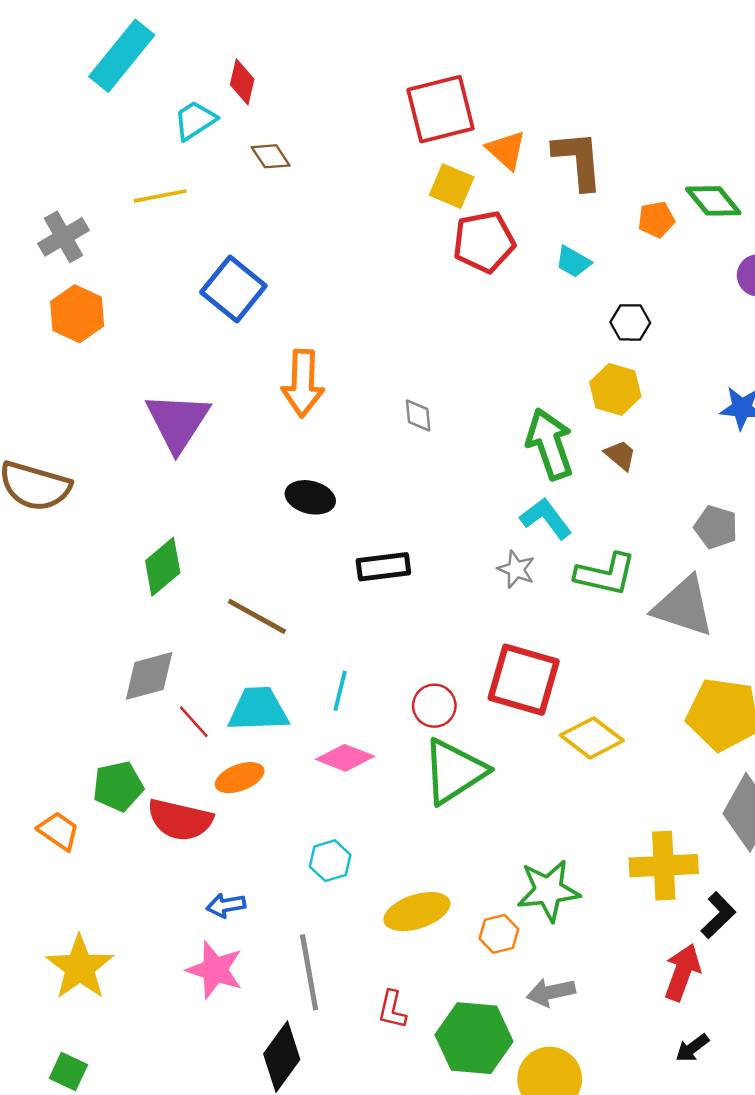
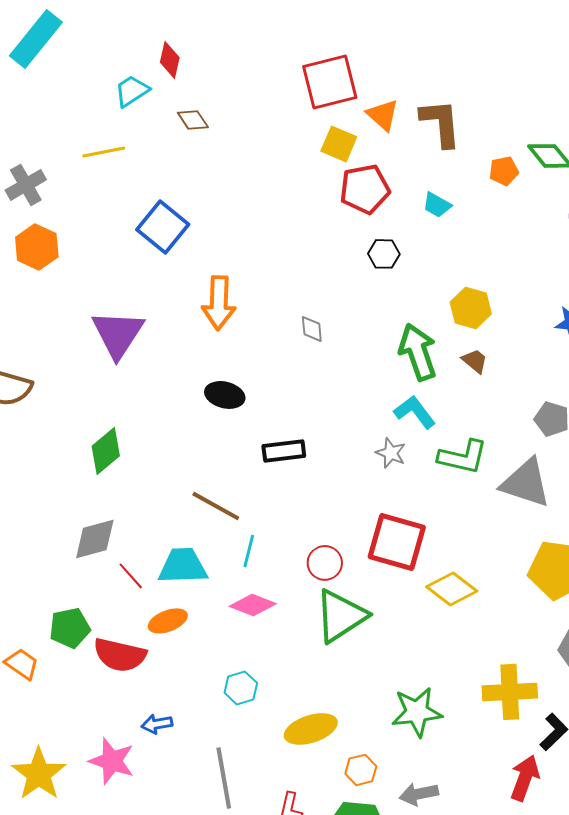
cyan rectangle: (122, 56) -> (36, 39), moved
black hexagon: (630, 322) -> (384, 254), moved
brown line: (257, 616) -> (216, 506), moved
orange hexagon: (499, 934) -> (361, 770), moved
pink star: (215, 970) -> (112, 761), moved

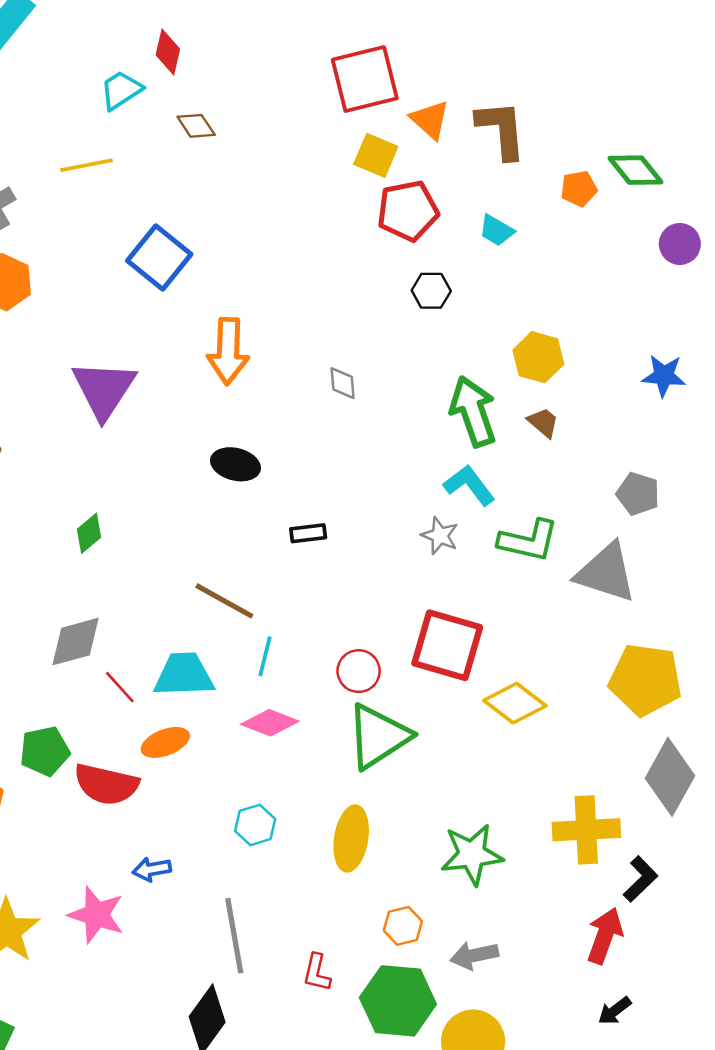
green diamond: (106, 451) -> (89, 533), size x0.7
black rectangle: (284, 451) -> (308, 533), size x0.7
yellow ellipse: (311, 729) -> (351, 838), moved, turned -63

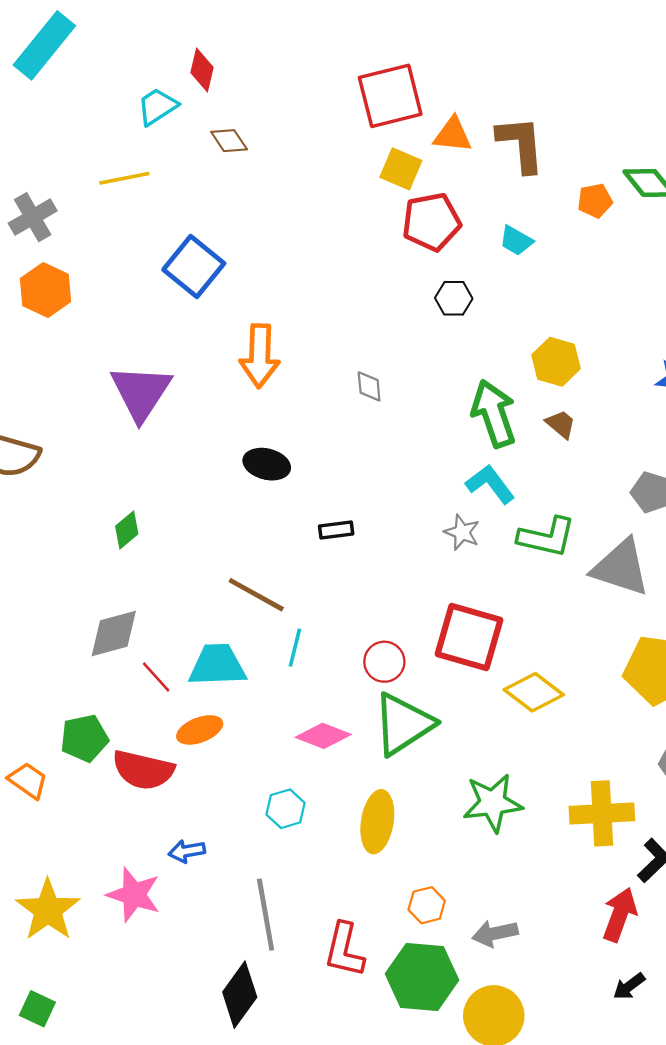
orange triangle: (430, 120) -> (453, 135), turned -36
pink diamond: (270, 723) -> (323, 736), moved
green star: (472, 854) -> (493, 803), moved
red L-shape: (317, 973) -> (344, 950), size x1.5

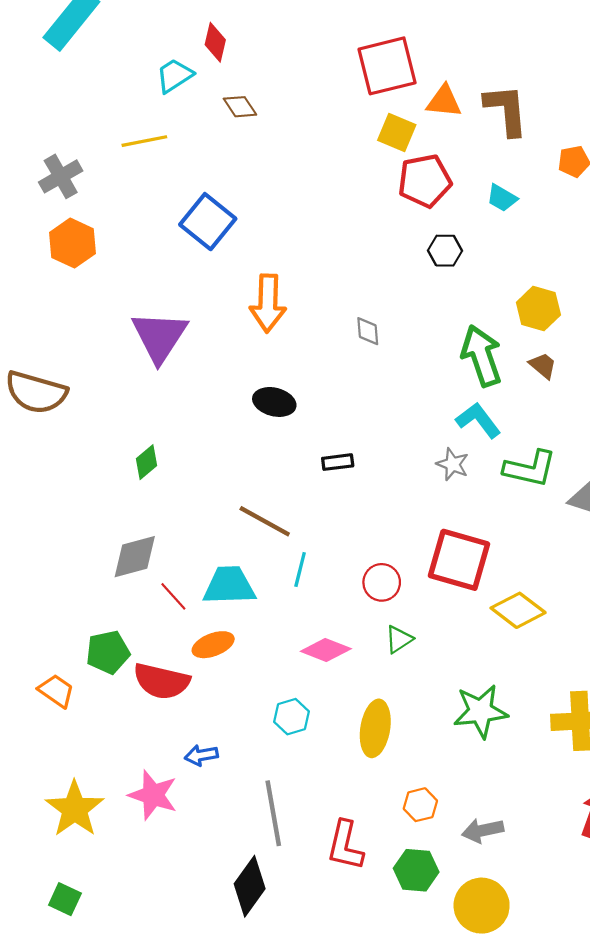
green triangle: (403, 724) -> (399, 639), size x0.5
green hexagon: (422, 977) -> (416, 870), size x0.7

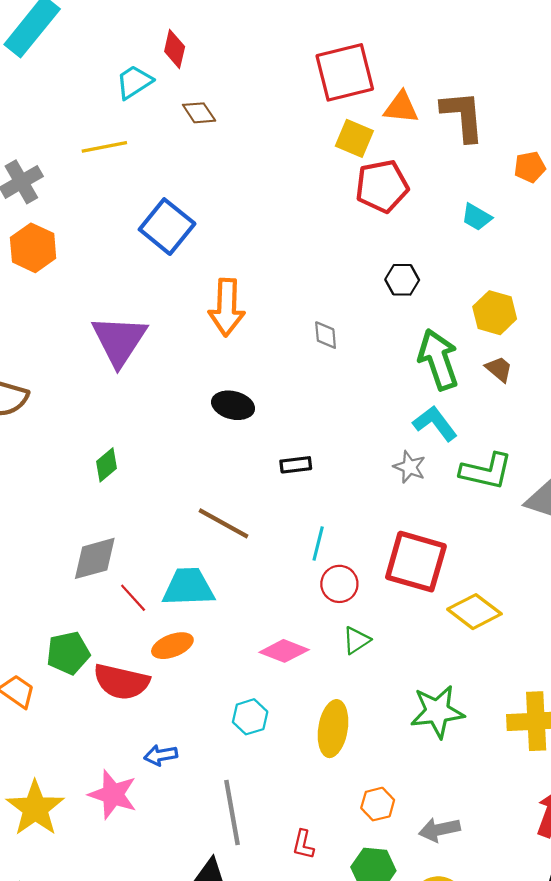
cyan trapezoid: (502, 198) -> (477, 217), moved
black hexagon: (445, 251) -> (402, 280), moved
cyan line: (300, 569) -> (318, 544), moved
red L-shape: (345, 845) -> (303, 844), size x0.6

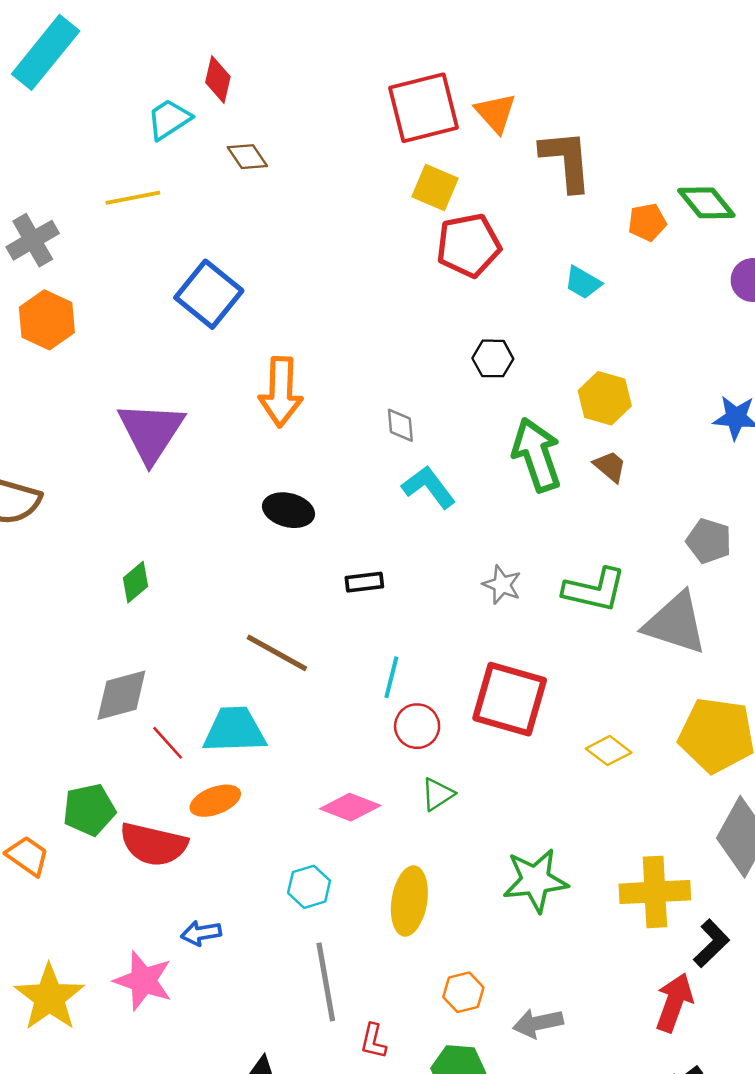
orange triangle: (401, 107) -> (495, 113), moved, turned 42
cyan L-shape: (435, 423) -> (429, 487), moved
yellow diamond: (474, 612) -> (609, 751), moved, size x0.7
gray line: (232, 813) -> (326, 982), moved

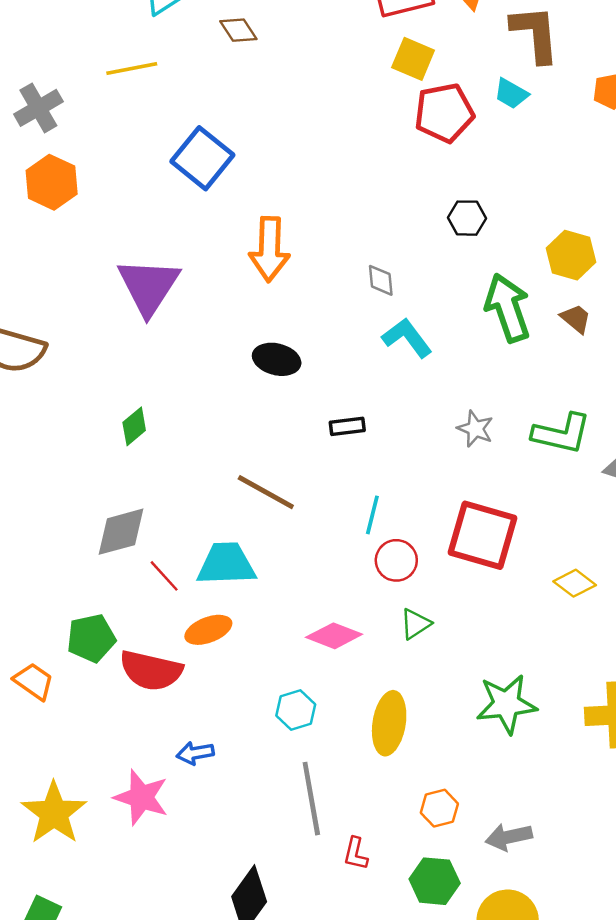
cyan trapezoid: (583, 283) -> (511, 94), moved

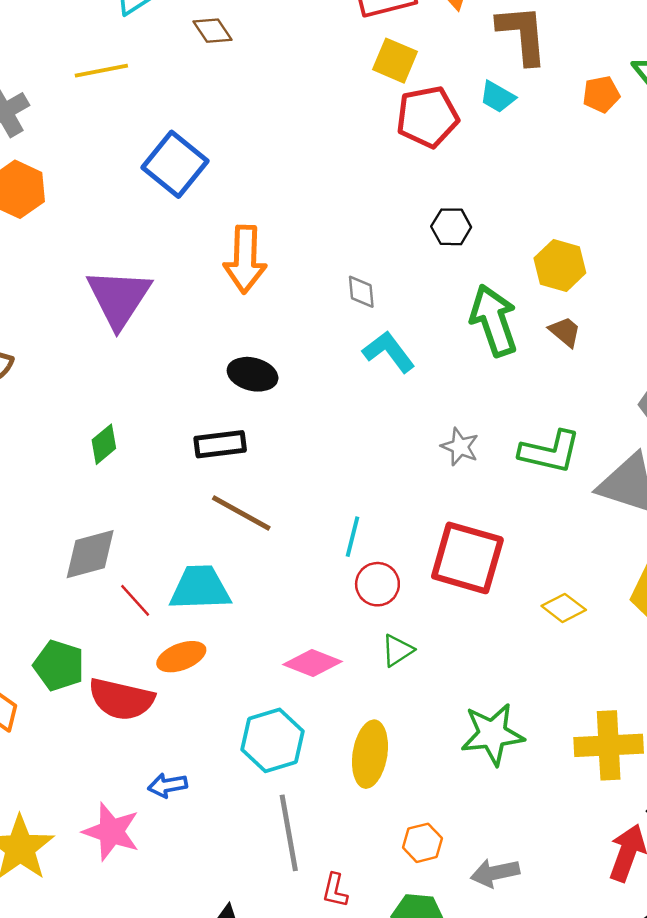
black rectangle: (347, 426) -> (220, 444), moved, size x1.4
green pentagon: (91, 638) -> (59, 665), turned 30
cyan hexagon: (296, 710) -> (273, 740), size x1.5

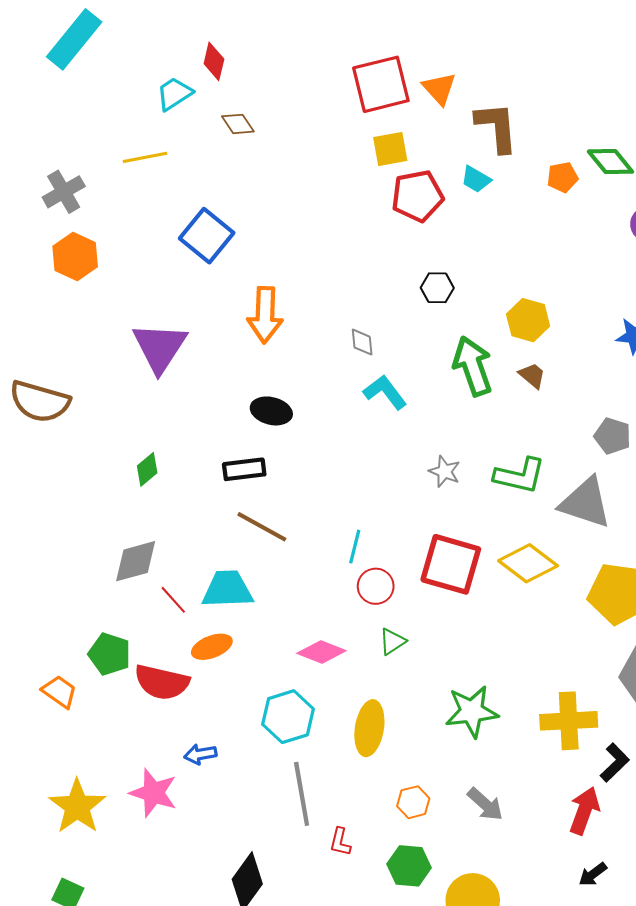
yellow square: (395, 61) -> (390, 149), turned -33
yellow diamond: (564, 608) -> (528, 563), moved, size x1.6
gray arrow: (495, 873) -> (485, 804), moved, turned -126

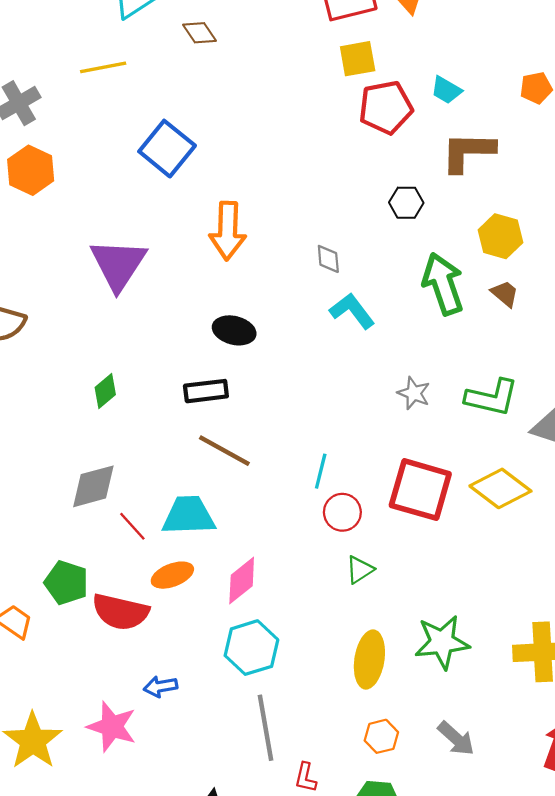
brown L-shape: (497, 127) -> (468, 152), moved, turned -84
pink diamond: (321, 652) -> (242, 580), moved, turned -60
yellow ellipse: (369, 728) -> (369, 659), moved

